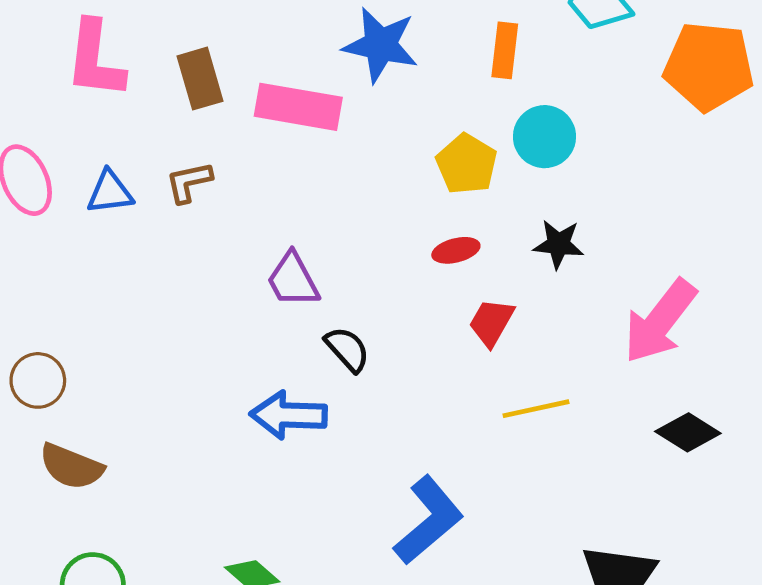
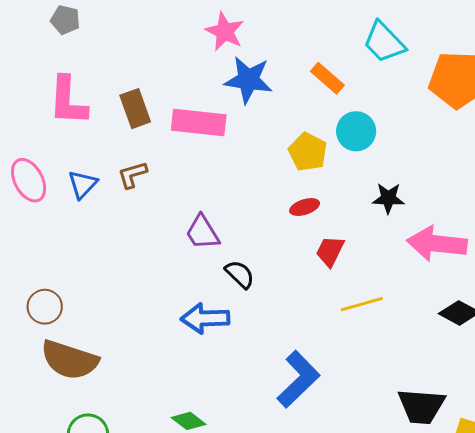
orange rectangle: (505, 50) -> (327, 78), turned -52
blue triangle: (110, 192) -> (83, 184), turned -36
black star: (558, 244) -> (388, 198), moved
pink arrow: (660, 321) -> (437, 244), turned 62
brown semicircle: (71, 467) -> (70, 360), size x1.4

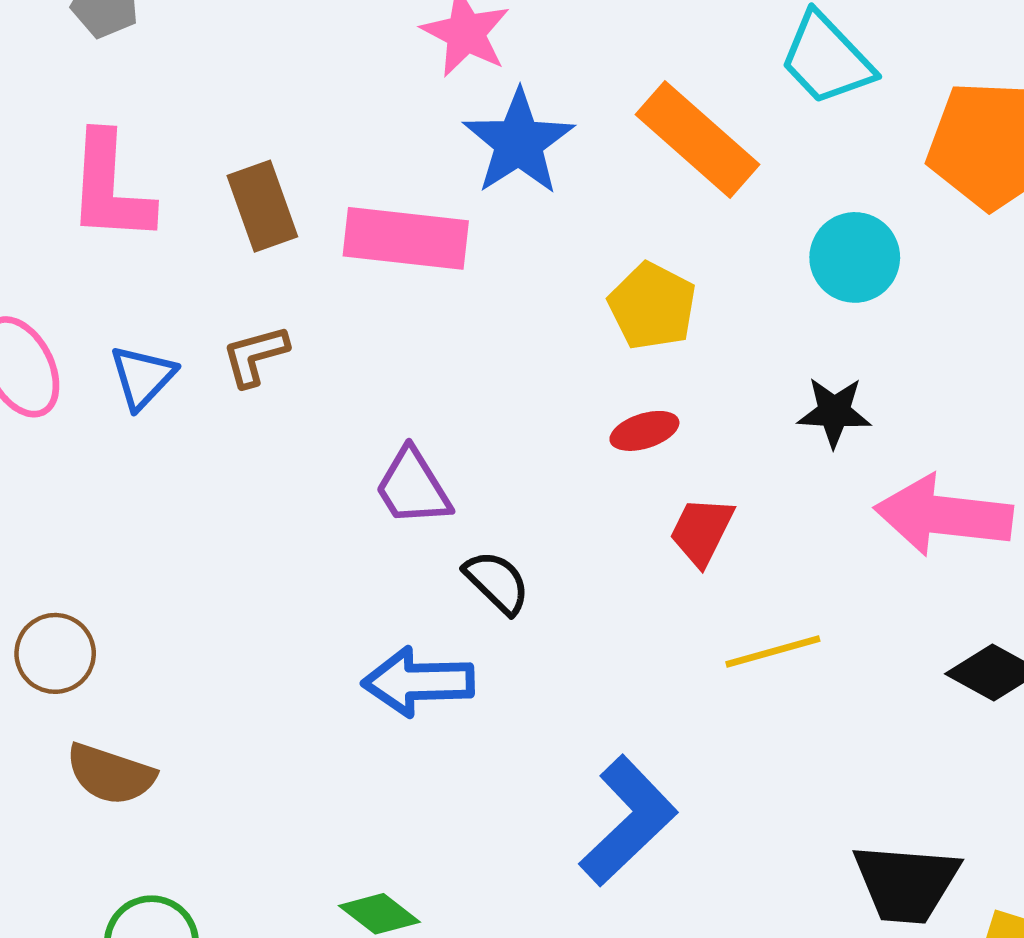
orange rectangle: (327, 78) -> (697, 140), size x1.6
blue star: (248, 80) -> (519, 142), turned 30
cyan circle: (356, 131) -> (855, 257), moved
brown semicircle: (70, 360) -> (111, 774), size x0.7

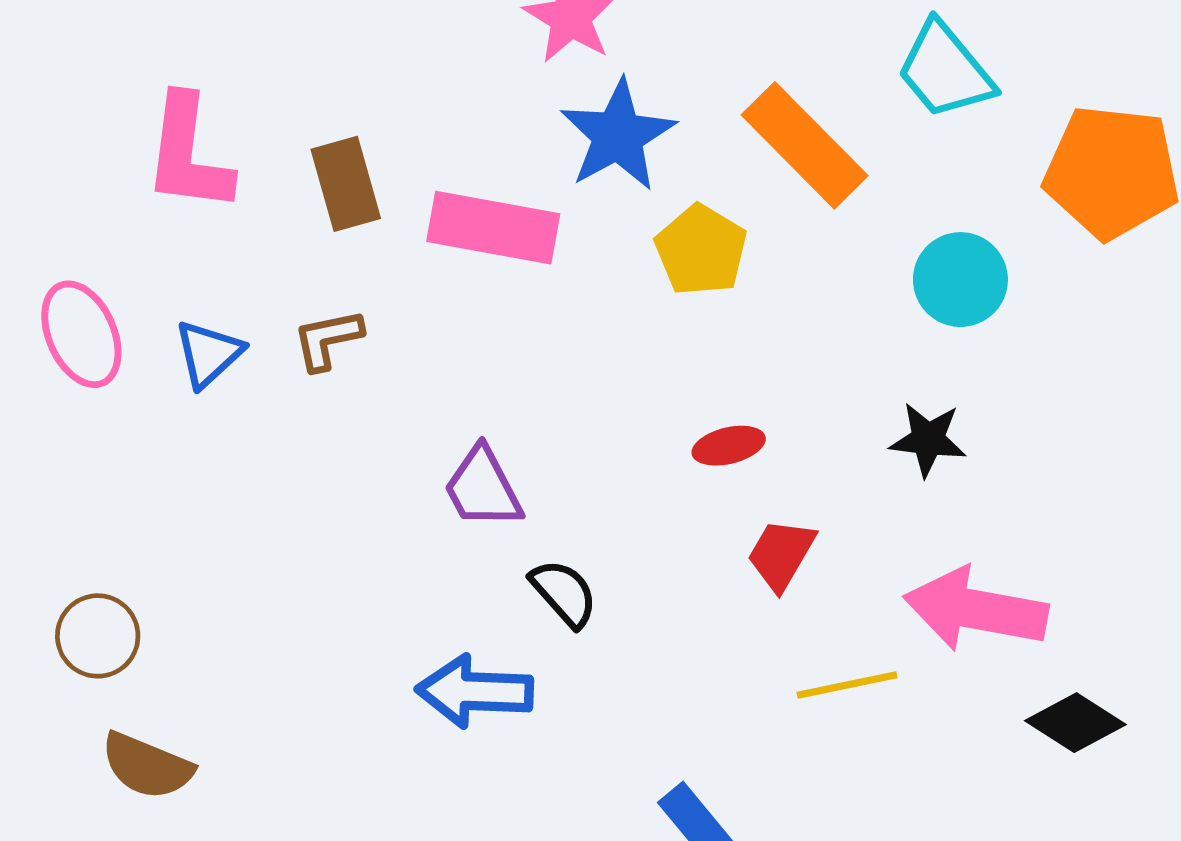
yellow pentagon: (652, 306) -> (701, 250), moved
pink arrow: (943, 515) -> (976, 610), moved

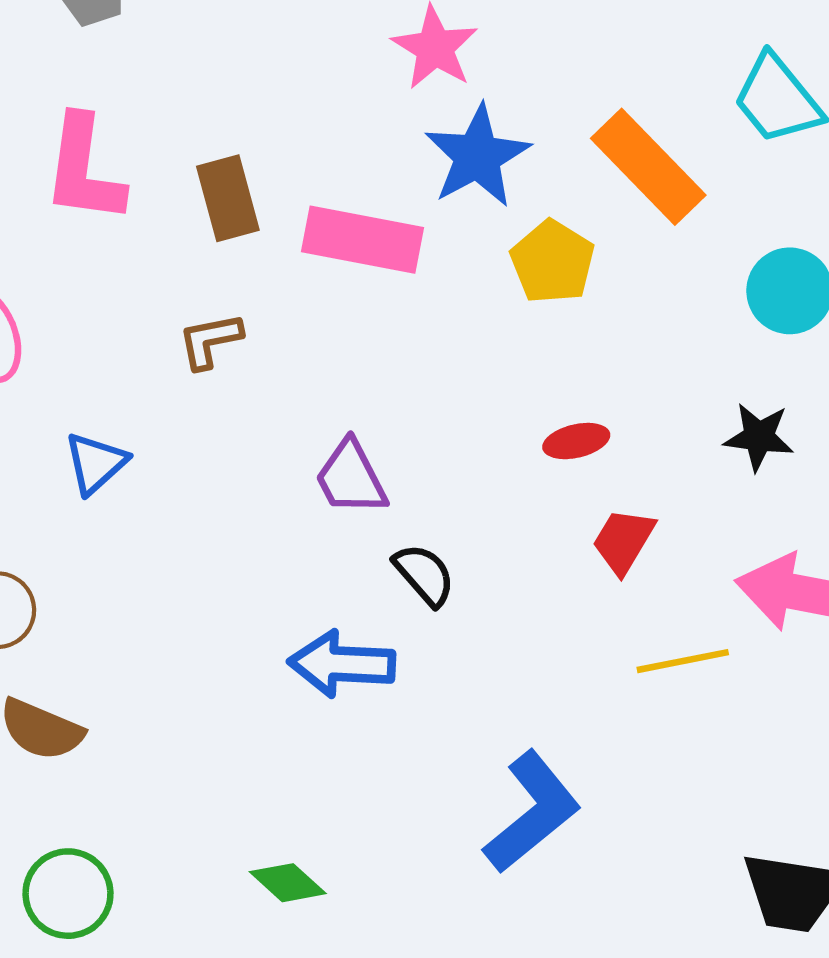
blue triangle: (209, 354) -> (96, 463), moved

